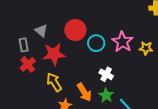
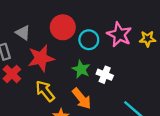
green star: (106, 95) -> (81, 69), moved

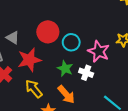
pink star: (119, 35) -> (99, 51), moved

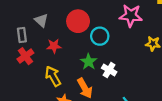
pink star: (99, 51) -> (131, 16), moved, turned -30
red star: (29, 60) -> (54, 46), size x0.6

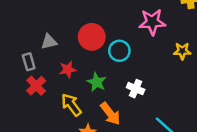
gray triangle: (41, 20) -> (49, 42), turned -48
green star: (89, 62) -> (97, 82), moved

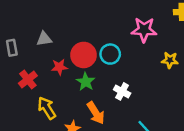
red circle: (92, 37) -> (84, 55), moved
gray rectangle: (29, 62) -> (12, 48), moved
yellow arrow: (71, 105) -> (47, 108), moved

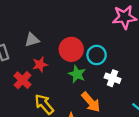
cyan circle: (110, 54) -> (97, 55), moved
red star: (59, 67) -> (40, 64), moved

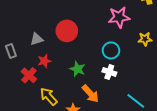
red circle: (71, 49) -> (67, 31), moved
cyan circle: (97, 55) -> (111, 50), moved

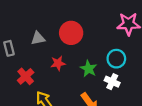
red star: (44, 61) -> (58, 63), moved
green star: (77, 69) -> (89, 69), moved

